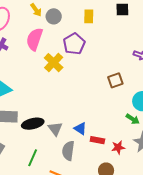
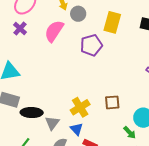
yellow rectangle: (89, 16) -> (112, 22), size x1.5
yellow cross: (54, 63) -> (80, 107), moved
brown square: (115, 80) -> (112, 102), moved

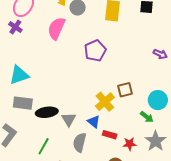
purple cross: (20, 29) -> (15, 27), moved
purple pentagon: (91, 45) -> (95, 51), moved
yellow cross: (80, 107) -> (105, 102), moved

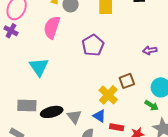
purple arrow: (160, 54) -> (150, 50), moved, turned 152
cyan triangle: (19, 75) -> (39, 67), moved, turned -40

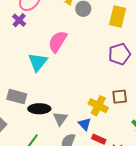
pink semicircle: (52, 27) -> (58, 42), moved
purple pentagon: (93, 45) -> (119, 54), moved
yellow cross: (108, 95) -> (98, 106), turned -30

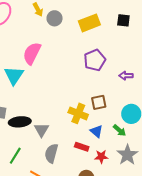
yellow rectangle: (118, 17) -> (89, 23), turned 60
blue triangle: (85, 124) -> (96, 131), moved

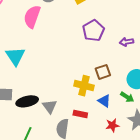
pink semicircle: (32, 53) -> (32, 17), moved
red rectangle: (82, 147) -> (80, 114), moved

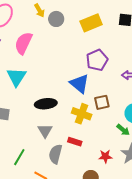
pink semicircle: (32, 17) -> (23, 43), moved
black ellipse: (27, 101) -> (46, 104), moved
blue triangle: (104, 101) -> (79, 84), moved, size x1.5

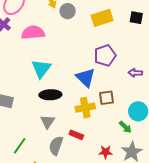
pink semicircle: (23, 43) -> (33, 33), turned 55
cyan triangle: (17, 77) -> (41, 69), moved
yellow cross: (82, 114) -> (85, 108), turned -36

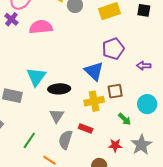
cyan triangle: (41, 69) -> (36, 77), moved
green arrow: (125, 127) -> (125, 119), moved

